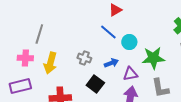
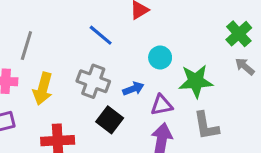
blue line: (108, 32) -> (101, 35), moved
gray cross: (84, 58) -> (93, 81), size x1.5

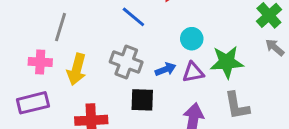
purple triangle: (162, 105) -> (193, 72), moved
black square: (110, 120) -> (142, 100), turned -35

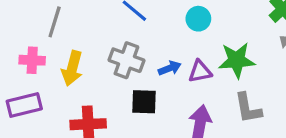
cyan circle: (192, 39) -> (198, 19), moved

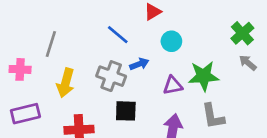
pink cross: (32, 60) -> (20, 69), moved
blue arrow: (170, 68) -> (139, 64), moved

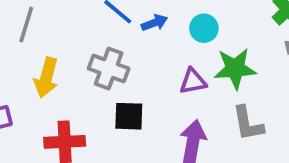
cyan circle: (171, 41) -> (204, 28), moved
blue arrow: (139, 64) -> (154, 23), moved

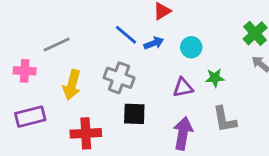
gray line: (26, 25) -> (57, 44), turned 48
green star: (235, 69) -> (215, 78), size x0.6

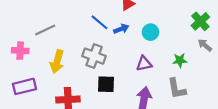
green star: (215, 78) -> (180, 60), moved

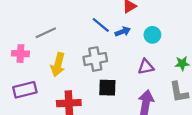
gray cross: (94, 56) -> (95, 59), turned -30

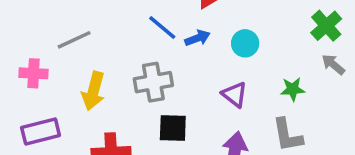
purple triangle: (146, 67) -> (235, 94), turned 49

